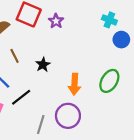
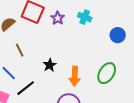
cyan cross: (109, 20) -> (85, 17), moved
black star: (43, 65) -> (50, 65), moved

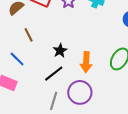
black line: (26, 88) -> (54, 74), moved

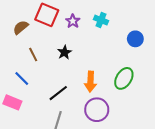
black star: (60, 51) -> (64, 52), moved
purple circle: (80, 92) -> (97, 110), moved

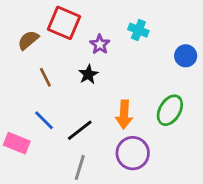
purple star: (73, 21) -> (100, 44), moved
blue line: (22, 78) -> (44, 120), moved

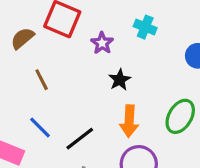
black star: (88, 74) -> (120, 80), moved

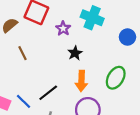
cyan cross: (145, 27) -> (92, 18), size x1.5
blue line: (40, 128) -> (24, 101), moved

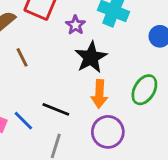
black star: (75, 53) -> (91, 57), size x1.6
black line: (48, 93) -> (56, 109), turned 60

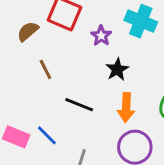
black star: (91, 57) -> (117, 69), size x0.7
black line: (56, 109) -> (79, 105), moved

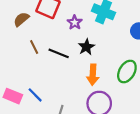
black line: (79, 105) -> (59, 53), moved

